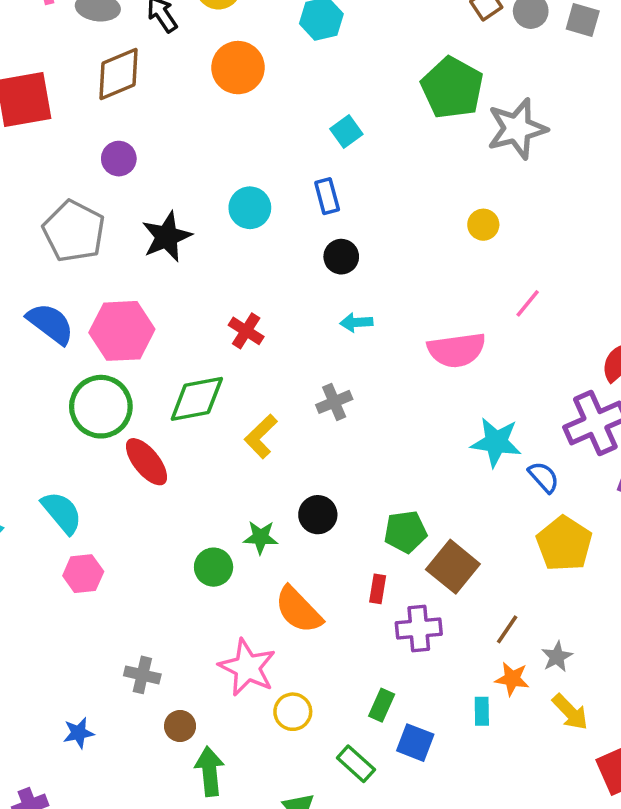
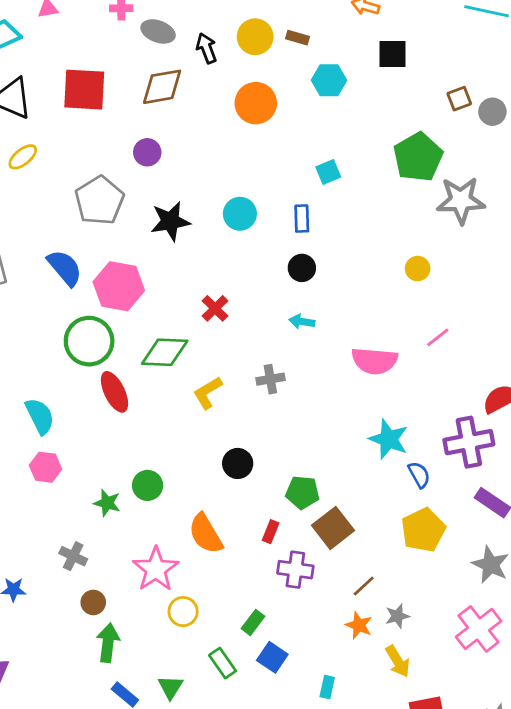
green star: (261, 537) -> (107, 503), moved
cyan rectangle: (482, 711) -> (327, 687), moved

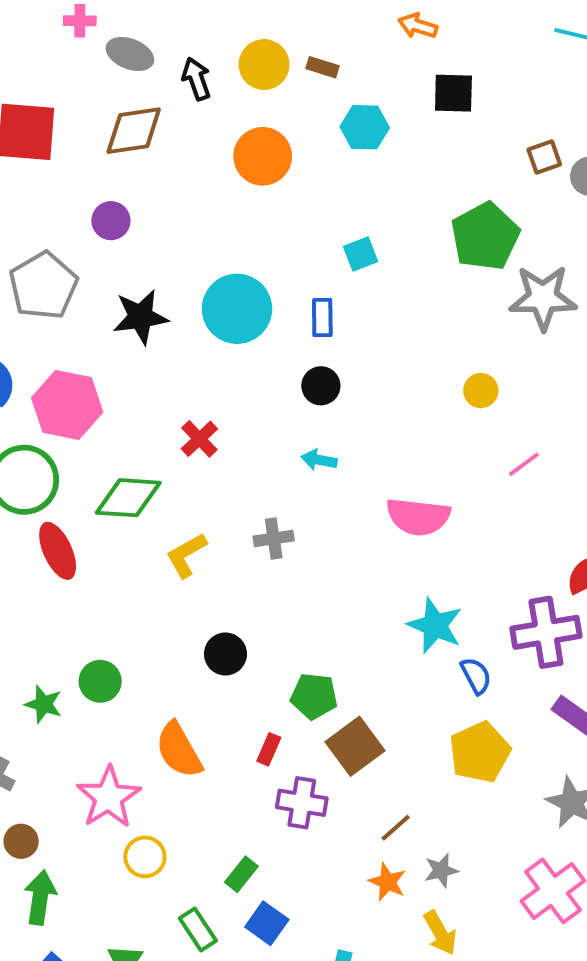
cyan circle: (240, 214) -> (237, 309), size x1.5
pink line: (438, 337) -> (524, 464), moved

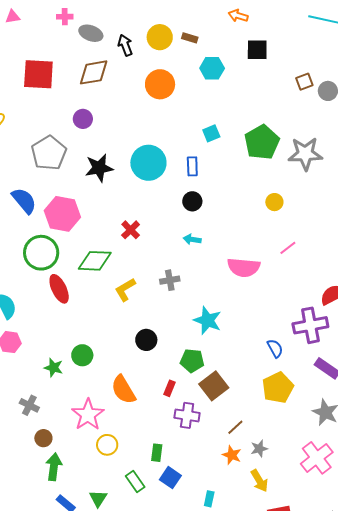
green pentagon: (485, 236) -> (262, 142), moved
pink line: (524, 464) -> (288, 248), moved
cyan star: (435, 626) -> (208, 320), moved
green rectangle: (241, 874) -> (157, 453), turned -30

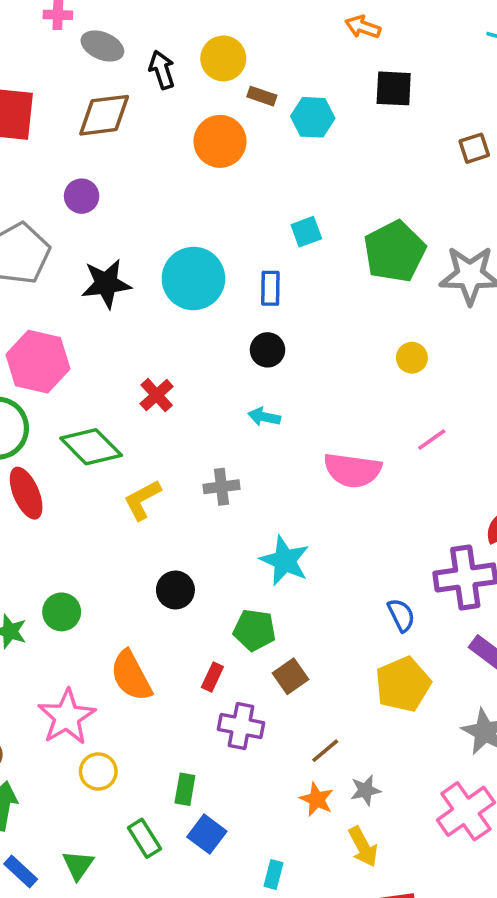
brown rectangle: (190, 38) -> (262, 96), moved
green diamond: (95, 261) -> (91, 447), turned 40
brown square: (214, 386) -> (290, 676), size x0.7

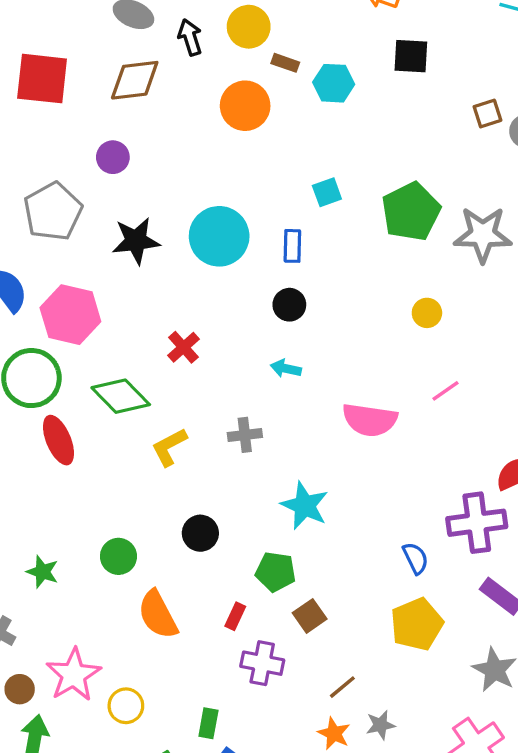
green circle: (62, 612) -> (118, 556), moved
pink star: (67, 717) -> (74, 675), moved

